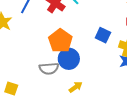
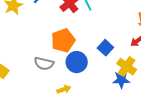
blue circle: (69, 59) -> (77, 62), moved

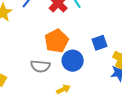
blue square: (105, 48) -> (99, 43), turned 35

